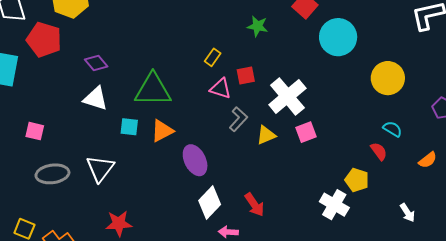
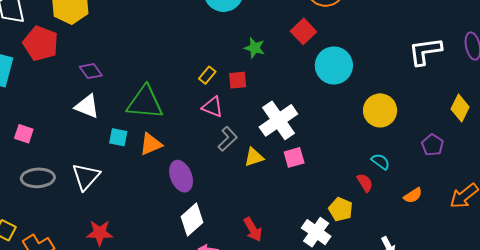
red square: (246, 76) -> (238, 80), moved
red arrow: (254, 205) -> (253, 229), moved

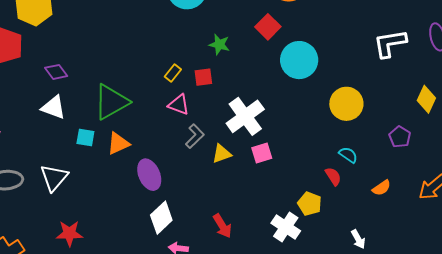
green triangle: (145, 102) -> (111, 102), turned -33

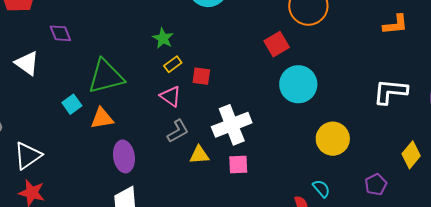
green star: (219, 44) -> (163, 38), moved
white triangle: (53, 107) -> (27, 63), moved
cyan square: (85, 137) -> (72, 104), turned 30
white triangle: (54, 178) -> (28, 156), moved

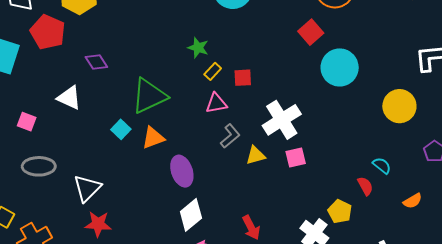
pink triangle: (171, 96) -> (216, 103), turned -35
yellow circle: (333, 139) -> (399, 106), moved

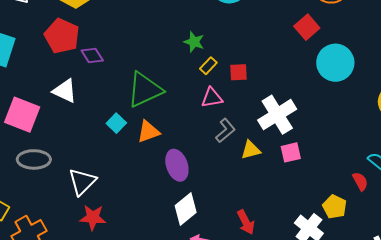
red pentagon: (48, 32) -> (62, 36), moved
pink square: (27, 122) -> (22, 115), size x1.8

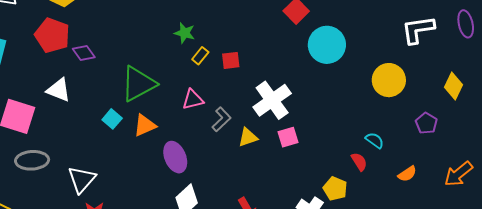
pink triangle: (212, 98) -> (193, 99), moved

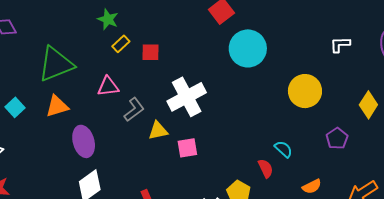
white L-shape: (418, 30) -> (340, 45), size x0.6
cyan square: (112, 119) -> (15, 107), moved
pink square: (288, 137) -> (187, 148), moved

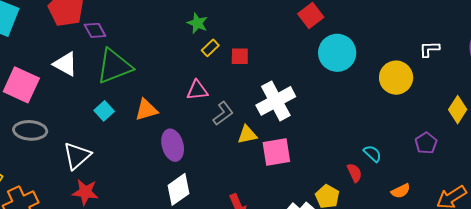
green triangle: (56, 64) -> (114, 66), moved
yellow circle: (305, 91) -> (396, 78), moved
pink square: (187, 148) -> (276, 152), size x1.4

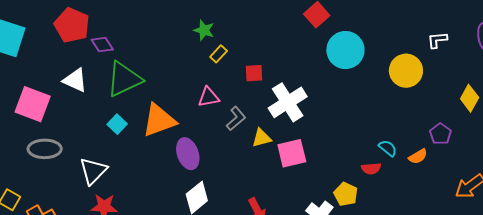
red square: (240, 56) -> (254, 73), moved
orange triangle: (146, 110) -> (159, 120), size x1.5
red semicircle: (355, 173) -> (371, 168), turned 114
orange semicircle: (401, 191) -> (418, 156), moved

